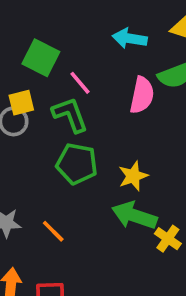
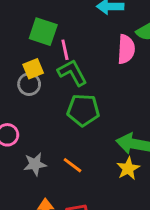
pink line: (80, 83) -> (65, 50), moved, turned 36
yellow star: (133, 176) -> (128, 168), moved

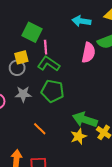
green L-shape: (72, 73) -> (49, 64), turned -35
gray star: (35, 164) -> (23, 94), moved

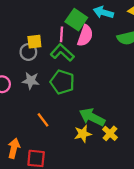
green square: (32, 32) -> (76, 20), moved
pink semicircle: (89, 53) -> (85, 36), moved

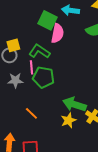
pink line: (62, 34) -> (31, 67), moved

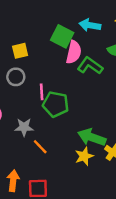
yellow square: (13, 45) -> (20, 51), moved
green L-shape: (39, 51) -> (90, 66), moved
gray star: (15, 80) -> (24, 127), moved

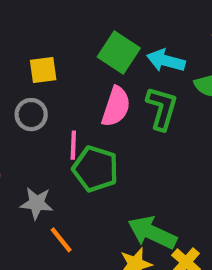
cyan arrow: (90, 25) -> (166, 61), moved
pink semicircle: (74, 52) -> (116, 107), moved
green L-shape: (90, 66) -> (162, 108), turned 65

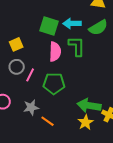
pink line: (73, 145) -> (30, 75), moved, turned 40

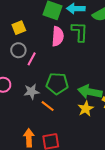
green pentagon: (54, 83) -> (57, 83), moved

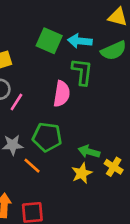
pink semicircle: (58, 36) -> (62, 94), moved
green arrow: (90, 92) -> (89, 152), size x0.7

